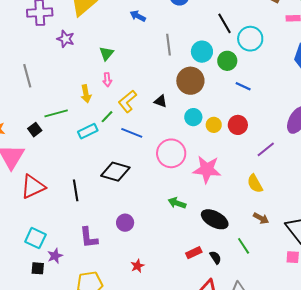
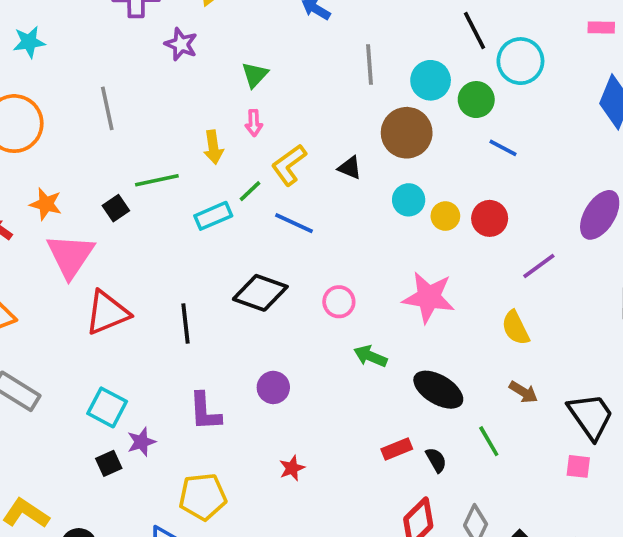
pink circle: (171, 153) -> (339, 302), moved, size x0.6
black square: (38, 268) -> (109, 463), turned -32

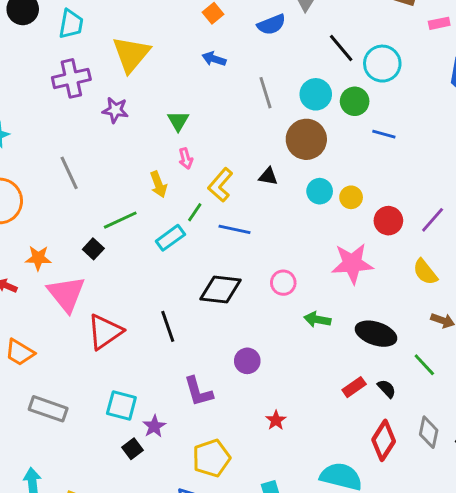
red circle: (490, 218) -> (388, 221), moved

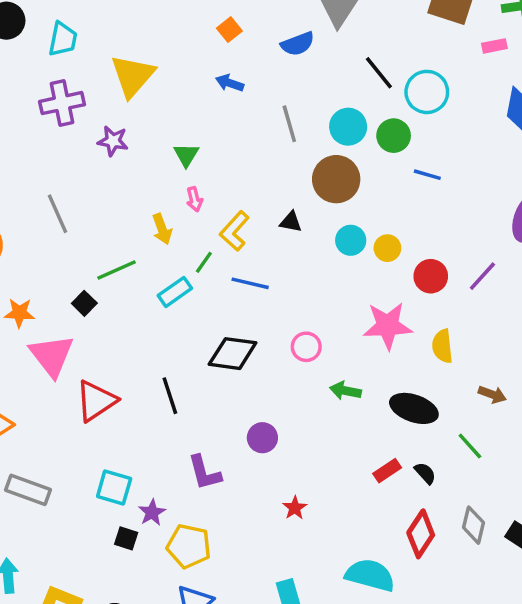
yellow semicircle: (425, 272) -> (442, 346), moved, turned 32
black square: (133, 449) -> (126, 538), turned -36
yellow pentagon: (211, 458) -> (189, 546), moved, turned 30

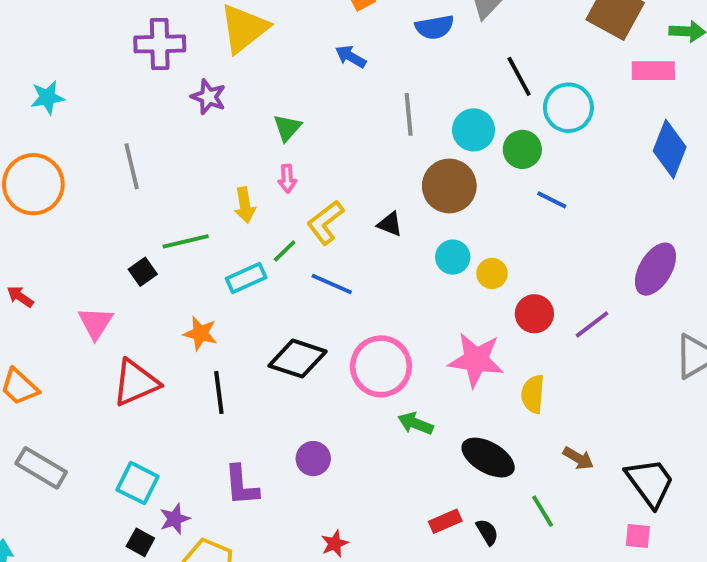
pink rectangle: (494, 46) -> (653, 71), size x1.5
orange star: (19, 313) -> (200, 333), moved
pink circle: (306, 347) -> (381, 366), size x1.8
pink triangle: (52, 356) -> (96, 323), size x0.7

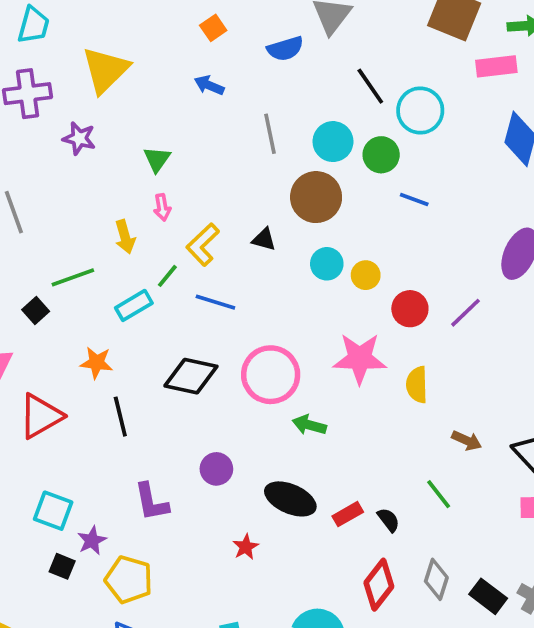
black ellipse: (488, 458) -> (290, 499), moved

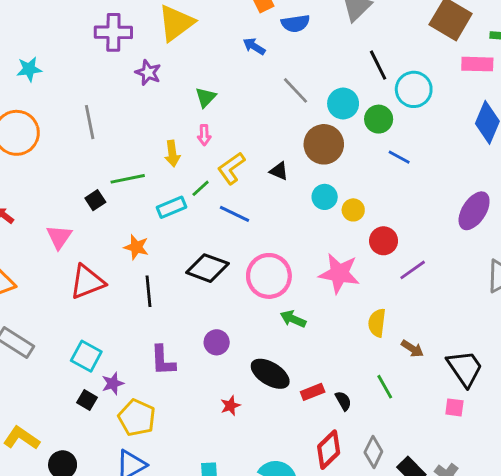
blue semicircle: (285, 49) -> (295, 23), moved
gray line: (270, 134) -> (295, 90), turned -40
purple line: (466, 313) -> (413, 270), moved
yellow semicircle: (417, 385) -> (377, 323), moved

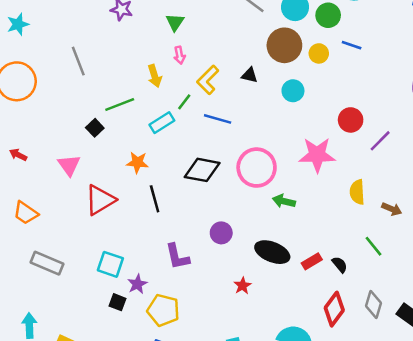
yellow circle: (353, 210) -> (319, 53), moved

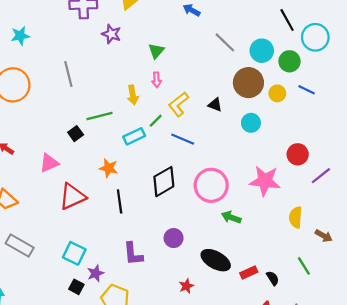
pink triangle: (69, 165) -> (49, 163), turned 35
black diamond: (202, 170) -> (164, 182), turned -48

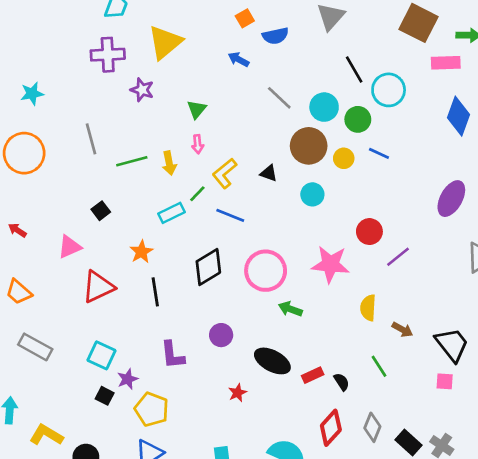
green line: (100, 116) -> (132, 161), moved
orange star: (109, 168) -> (141, 252), turned 30

